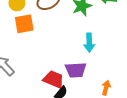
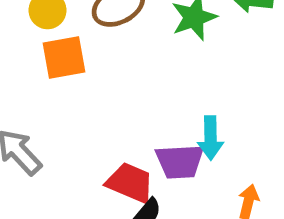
cyan arrow: (89, 43) -> (211, 138), moved

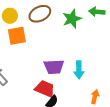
purple trapezoid: (180, 162) -> (54, 67), moved

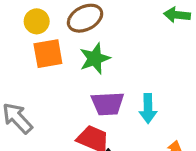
green star: (72, 19) -> (95, 58), moved

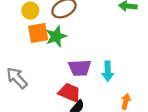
green star: (95, 58) -> (56, 36), moved

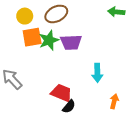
purple trapezoid: (80, 68) -> (71, 42), moved

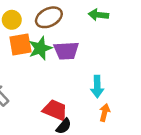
green arrow: (116, 12) -> (98, 15), moved
orange arrow: (114, 101) -> (105, 113), moved

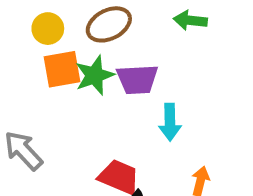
cyan arrow: (97, 87) -> (170, 122), moved

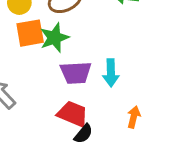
purple trapezoid: (137, 79) -> (76, 73), moved

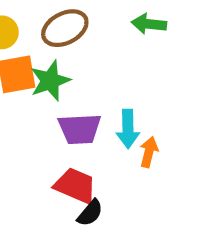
orange arrow: (134, 117) -> (149, 152), moved

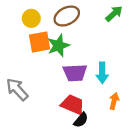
green arrow: (149, 24) -> (114, 14), turned 132
orange arrow: (149, 152) -> (114, 101), moved

